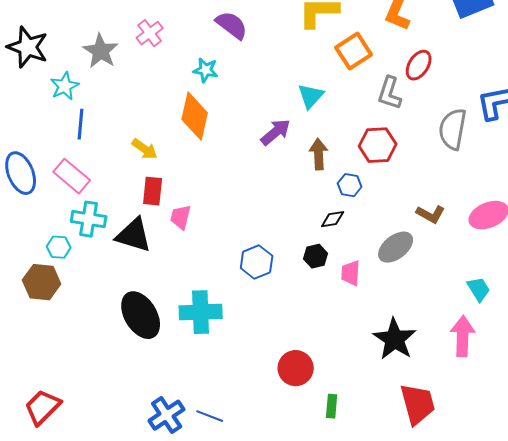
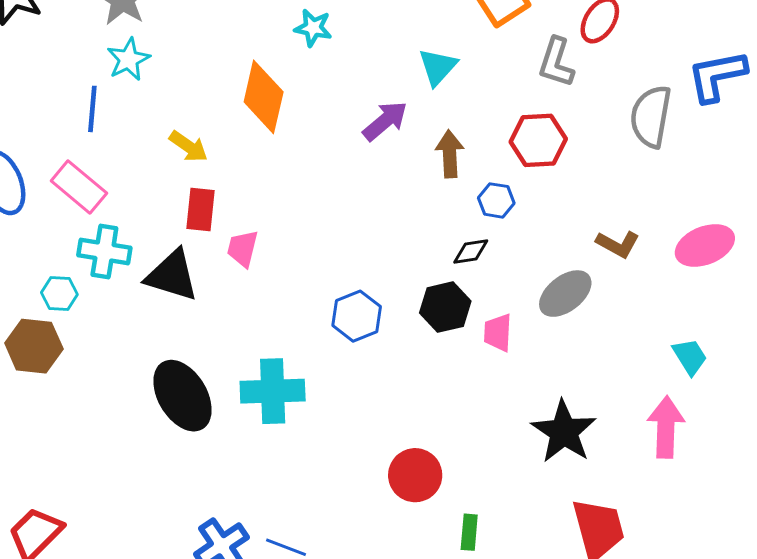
cyan star: (206, 70) -> (313, 28), moved
cyan star: (65, 86) -> (128, 59), moved
black hexagon: (316, 256) -> (445, 307), size x1.4

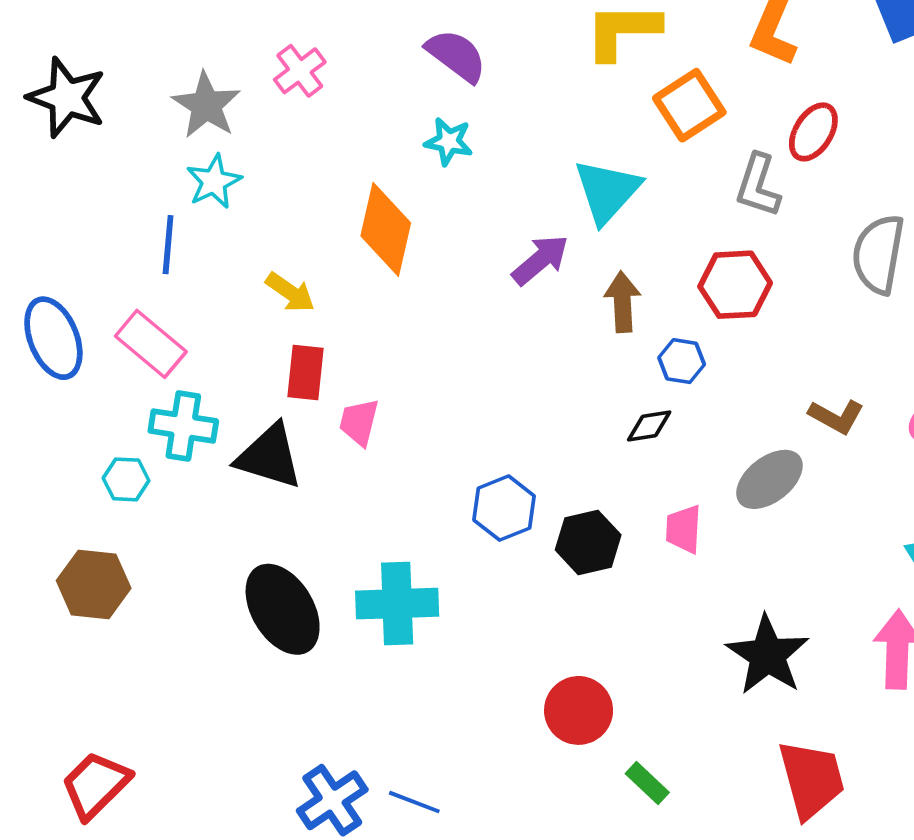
cyan triangle: (438, 67) -> (607, 191), size x1.4
black hexagon: (445, 307) -> (588, 542), moved
brown hexagon: (34, 346) -> (94, 584), moved
green rectangle: (469, 532) -> (647, 783), turned -52

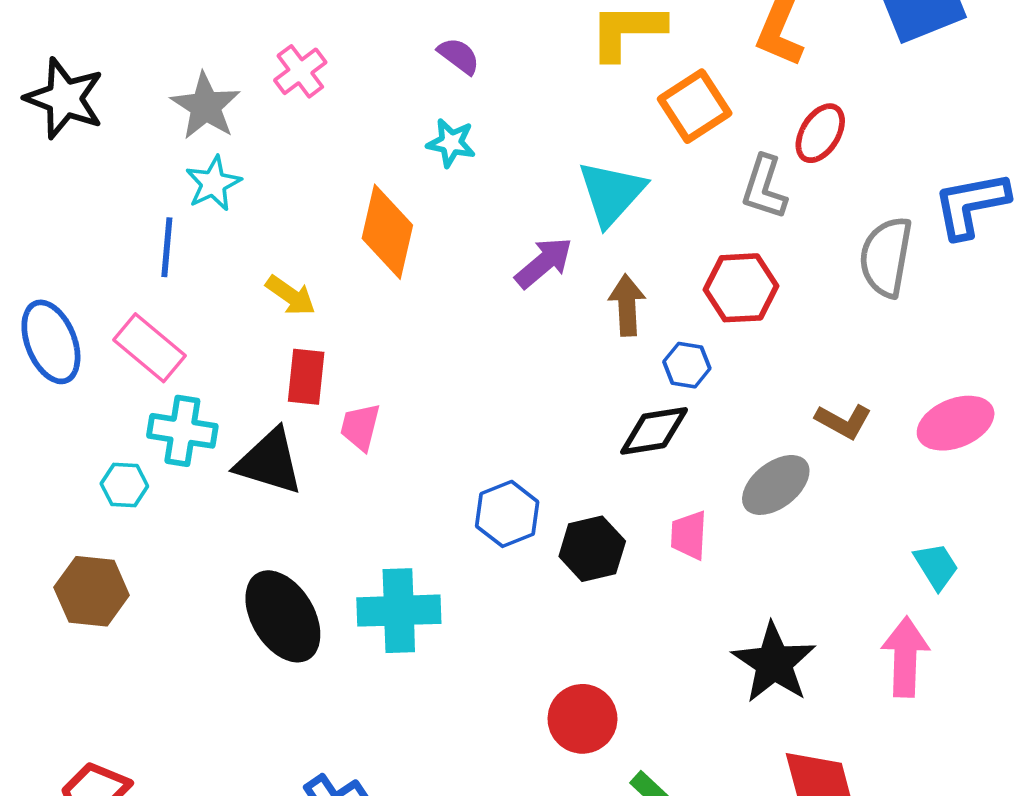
purple semicircle: (456, 56) -> (459, 56), size x0.7
black diamond: (649, 426) -> (654, 431), size x1.5

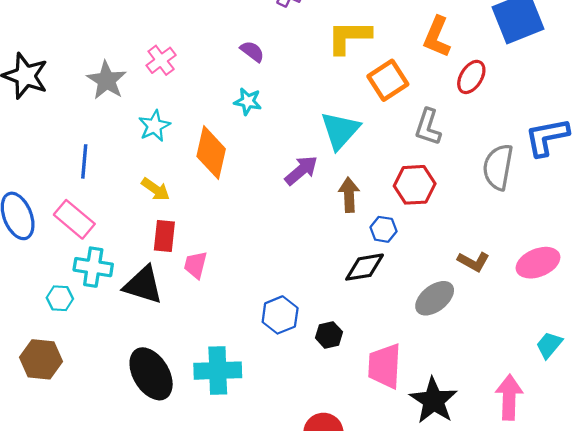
red ellipse: (820, 133) -> (471, 77), moved
cyan star: (213, 183) -> (154, 126), moved
pink trapezoid: (689, 535) -> (385, 366), moved, size x1.6
black hexagon: (592, 549) -> (329, 335), size x0.7
cyan trapezoid: (936, 566) -> (549, 345), moved, turned -108

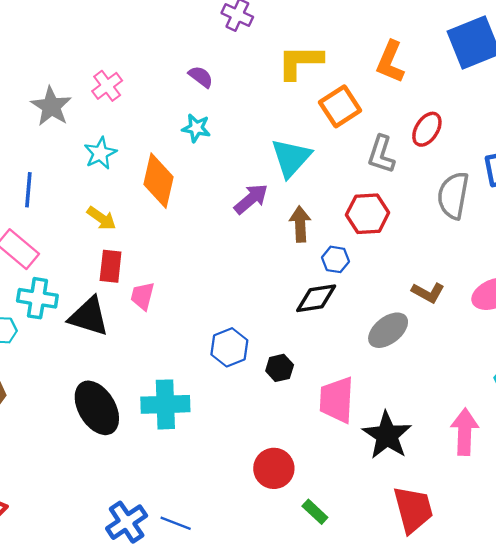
red ellipse: (471, 77) -> (427, 129), moved

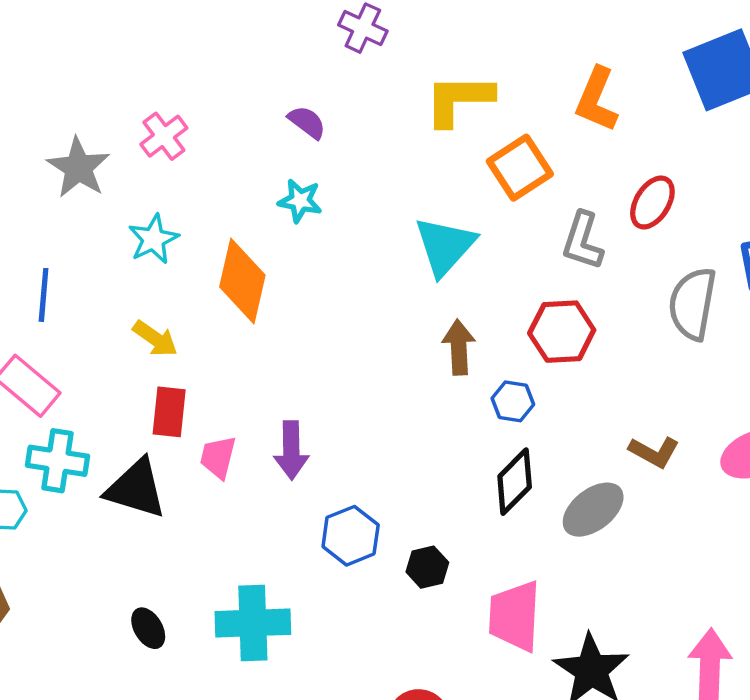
purple arrow: (251, 199) -> (291, 450), moved, turned 129
black diamond: (316, 298) -> (515, 482), moved, turned -36
black ellipse: (97, 408) -> (148, 628), size x0.5

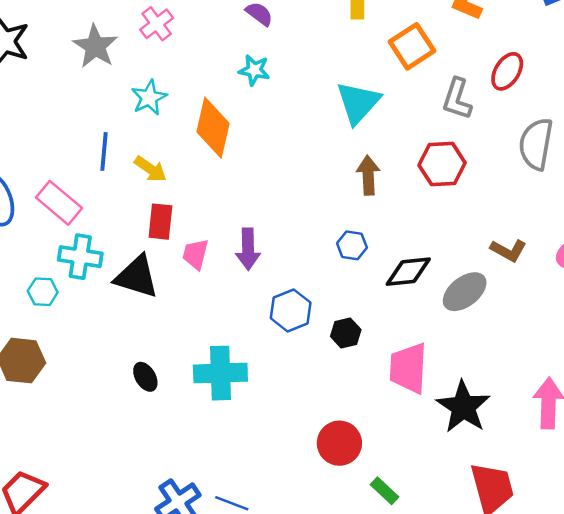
blue line: (44, 295) -> (104, 151), moved
blue hexagon: (513, 401) -> (352, 245), moved
black diamond: (515, 482) -> (408, 272), turned 39

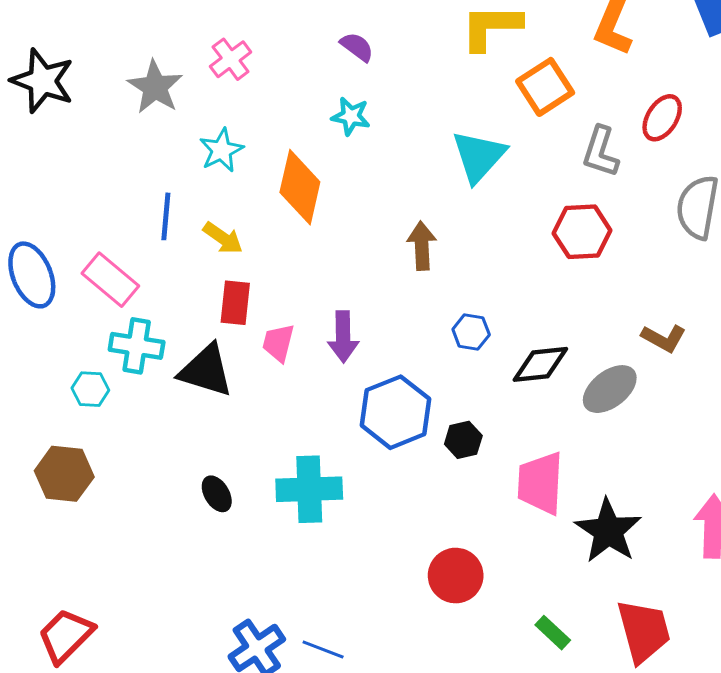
brown arrow: (368, 175) -> (422, 246), moved
blue hexagon: (291, 310) -> (396, 412), size x1.4
green rectangle: (384, 491) -> (553, 633), moved

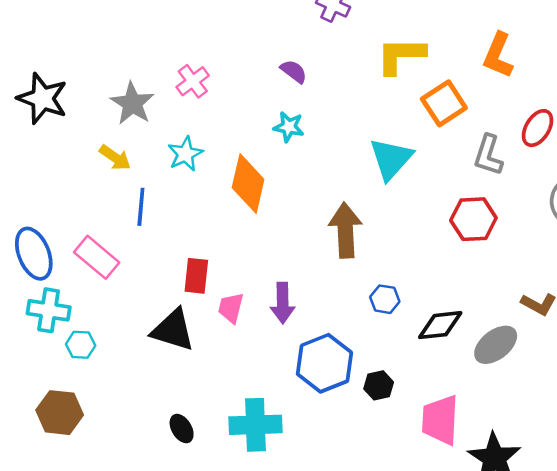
yellow arrow: (223, 238) -> (115, 158), moved
brown arrow: (422, 246) -> (345, 230), size x1.4
cyan cross: (137, 346) -> (49, 310), moved

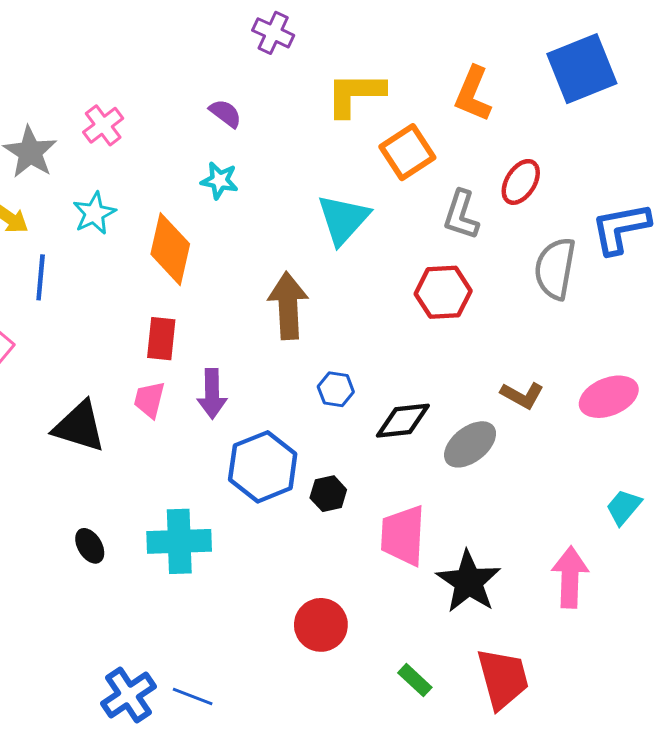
red rectangle: (196, 276) -> (161, 339), moved

